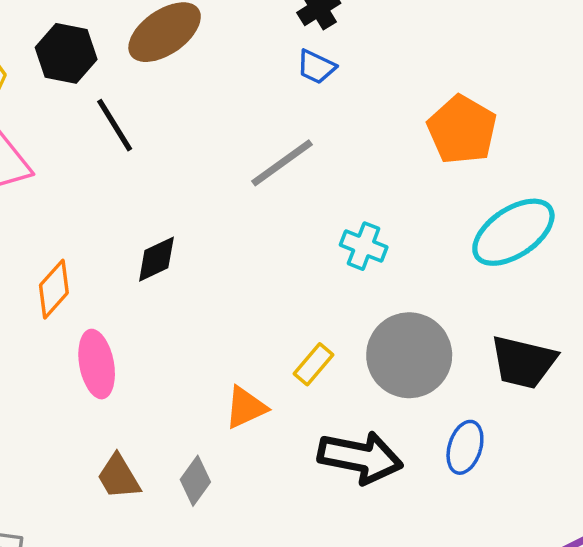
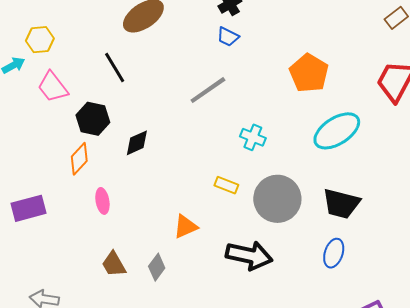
black hexagon: (66, 53) -> (93, 119), moved
pink ellipse: (97, 364) -> (102, 201), size x0.7
yellow rectangle: (313, 364) -> (226, 185), moved, turned 70
blue ellipse: (465, 447) -> (334, 253), moved

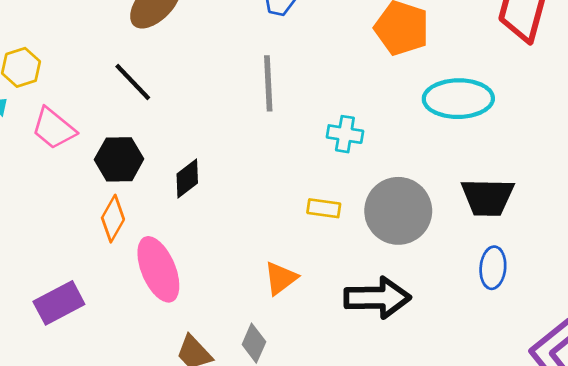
gray line: (208, 90) -> (268, 83), turned -45
cyan ellipse: (337, 131) -> (458, 99), turned 45
pink ellipse: (102, 201) -> (158, 269), size x1.8

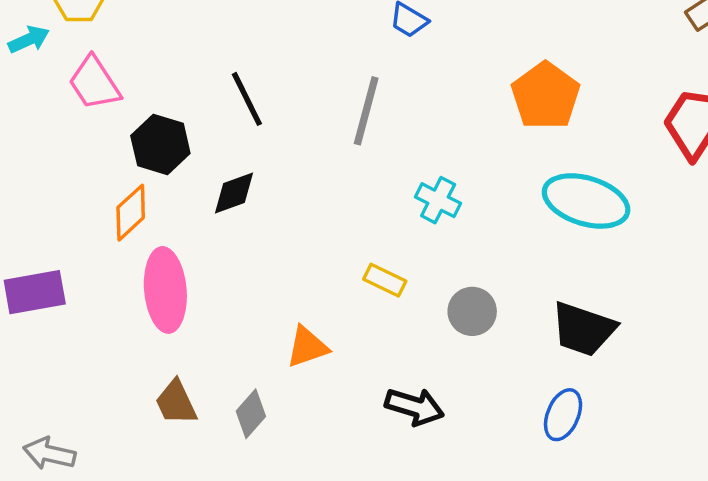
black line: (133, 82) -> (247, 99), moved
gray circle: (398, 211) -> (472, 311), size x0.6
black arrow: (377, 298) -> (414, 407), size x0.7

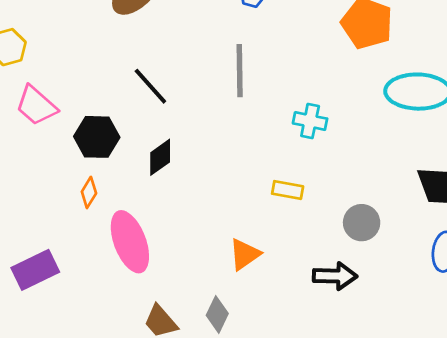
orange diamond: (131, 213) -> (89, 192), size x0.7
gray circle: (472, 311) -> (362, 223), moved

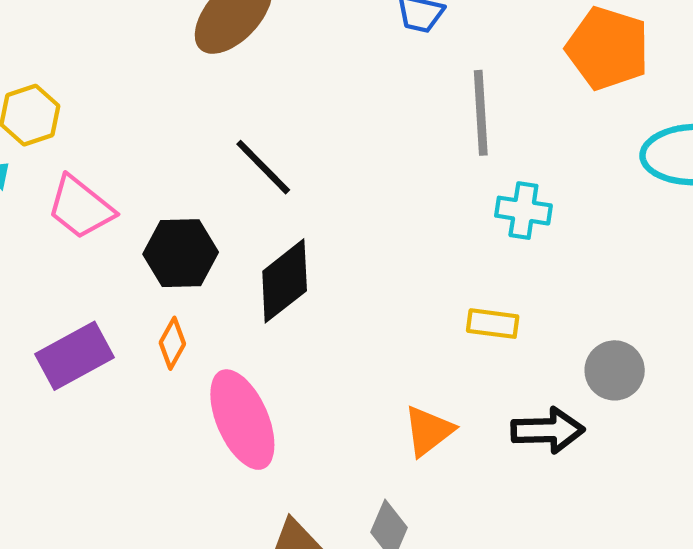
gray line: (240, 71) -> (481, 113), moved
black diamond: (160, 157) -> (285, 281), size x1.4
purple rectangle: (35, 270) -> (75, 356), moved
black arrow: (335, 276) -> (548, 430), moved

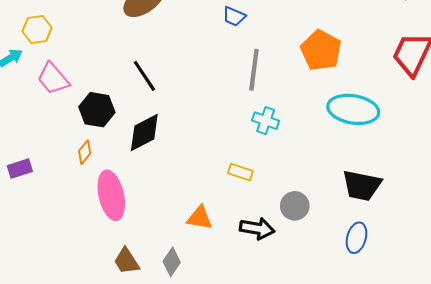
purple rectangle: (75, 356) -> (20, 169), moved, size x0.7
orange triangle: (428, 431) -> (200, 218), turned 36

